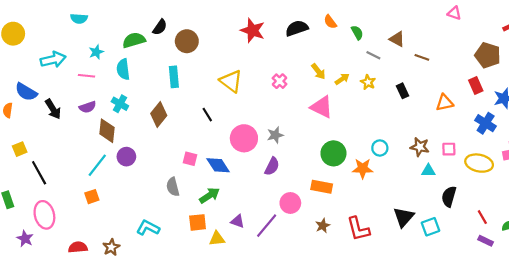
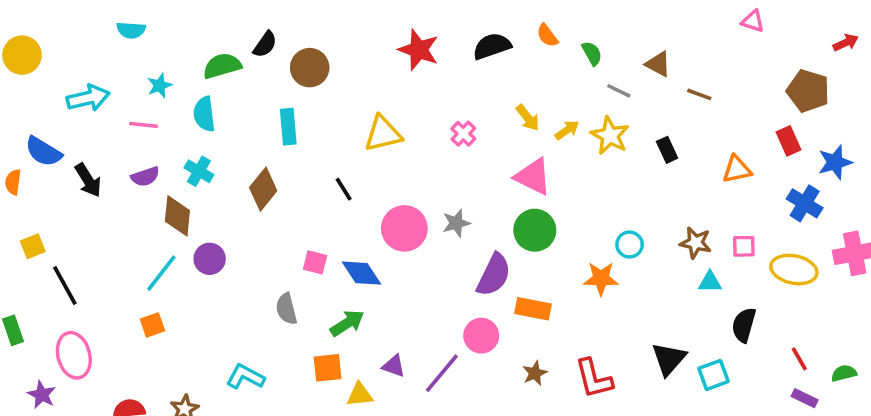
yellow triangle: (231, 81) -> (383, 134), turned -50
yellow star: (368, 82) -> (610, 136), size x1.5
green circle: (333, 153) -> (535, 230), moved
purple semicircle: (272, 166) -> (494, 275), moved, size x1.4

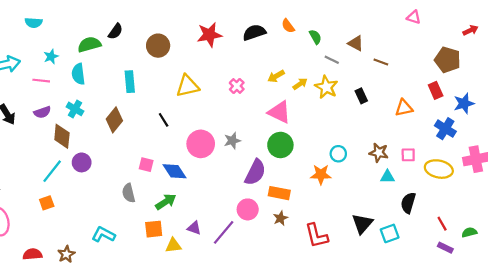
red star: (419, 50) -> (209, 35), turned -30
brown circle: (310, 68) -> (158, 46), moved
yellow arrow: (528, 118) -> (276, 76), turned 98
brown star: (535, 373) -> (280, 218), moved

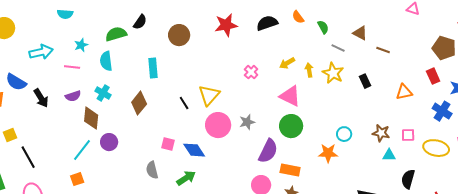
yellow arrow: (300, 84) -> (309, 70), turned -64
yellow triangle: (188, 86) -> (209, 95), moved, turned -35

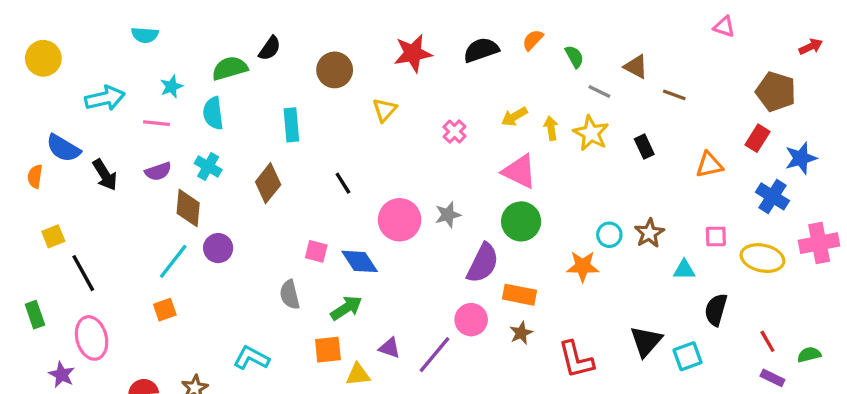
orange semicircle: (298, 17) -> (533, 40), turned 80
red rectangle: (433, 76) -> (757, 138), turned 56
yellow triangle: (209, 95) -> (385, 110), moved, size x0.7
brown star: (381, 133) -> (649, 233), moved, turned 30

